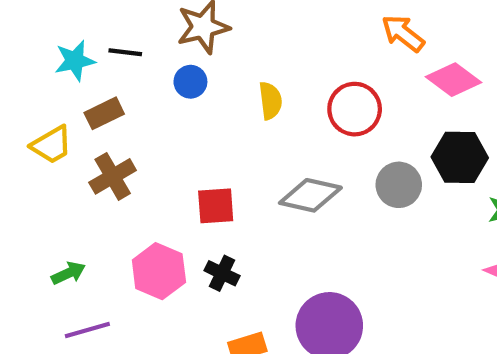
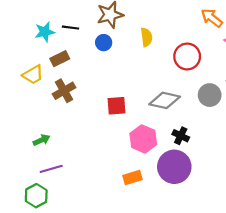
yellow semicircle: (270, 101) -> (146, 37), moved
pink hexagon: (159, 271) -> (143, 139), moved
black cross: (222, 273) -> (181, 136), moved

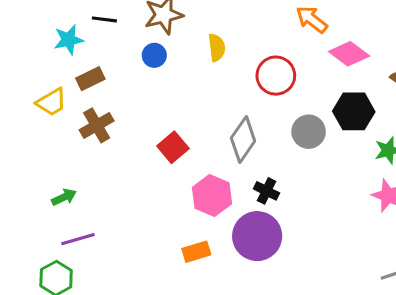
black line: (70, 28) -> (104, 19), moved
gray diamond: (165, 100) -> (243, 139), turned -68
red square: (116, 106) -> (173, 147), turned -36

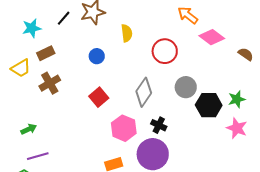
black line: (104, 19) -> (64, 18), moved, turned -56
blue circle: (154, 55) -> (97, 56), moved
black hexagon: (354, 111) -> (209, 105), moved

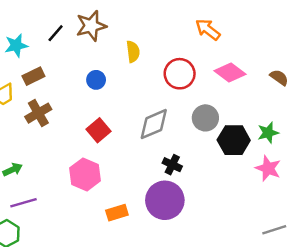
pink diamond: (212, 37) -> (230, 72), moved
gray diamond: (144, 92) -> (154, 124), turned 32
pink hexagon: (124, 128) -> (85, 174), moved

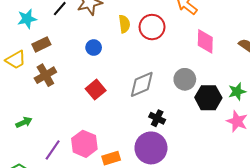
pink diamond: (230, 72) -> (205, 41), turned 55
red circle: (180, 74) -> (152, 27), moved
pink hexagon: (85, 174) -> (84, 144), moved
purple line: (24, 203) -> (53, 150), moved, turned -40

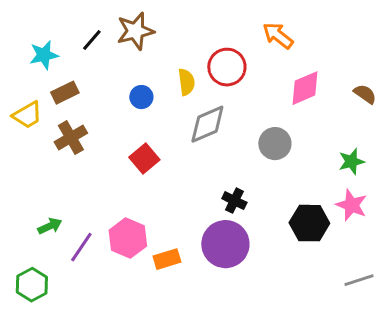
yellow semicircle: (124, 24) -> (186, 82), moved
pink diamond: (205, 41) -> (305, 88), turned 65
gray diamond: (142, 84) -> (207, 124), moved
black hexagon: (208, 98) -> (309, 223), moved
green arrow: (24, 122) -> (50, 226), moved

